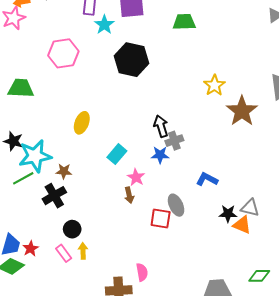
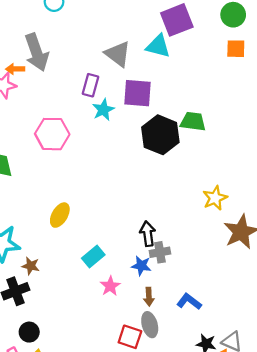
black hexagon: (131, 60) -> (160, 135), moved
brown arrow: (129, 195) -> (149, 297), moved

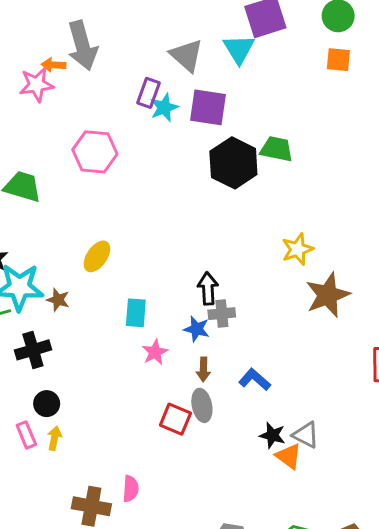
cyan triangle: (158, 46) -> (239, 49), turned 40
cyan star: (103, 110) -> (164, 108), moved
cyan rectangle: (93, 257) -> (136, 313), turned -50
brown star: (31, 266) -> (58, 300), moved

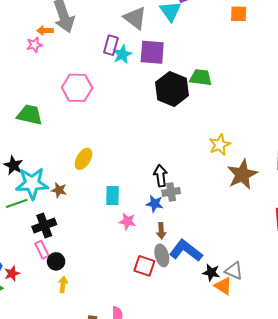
pink star: (37, 85) -> (34, 45), size x0.7
pink star: (155, 352) -> (127, 221), turned -30
blue L-shape: (255, 379) -> (186, 251), moved, size x1.5
pink rectangle: (26, 435) -> (42, 250), moved

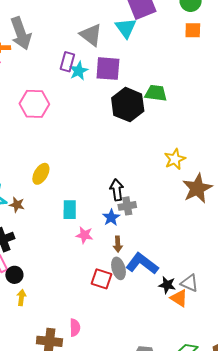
blue star: (155, 204) -> (111, 217), turned 30

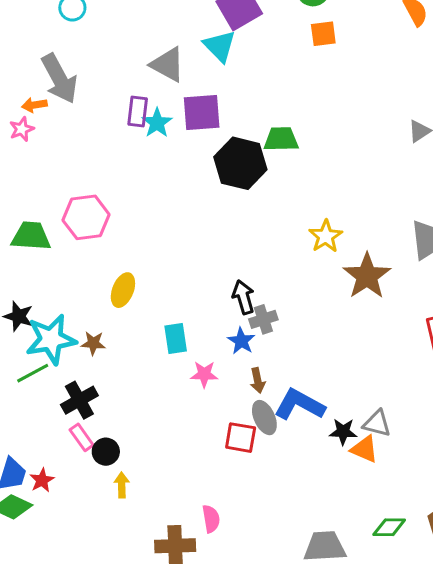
pink hexagon: (34, 104) -> (86, 217), moved

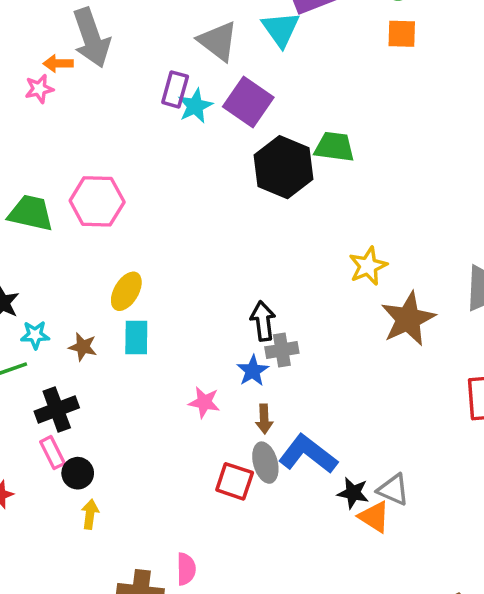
purple square: (202, 112) -> (248, 102), turned 30
cyan rectangle: (176, 338) -> (136, 338), moved
cyan star: (51, 339) -> (35, 335), size x0.5

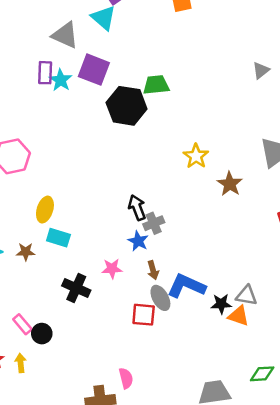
brown star: (408, 319) -> (230, 184), size x0.7
cyan rectangle: (136, 338) -> (58, 238), turned -60
black cross: (57, 410) -> (76, 288), moved, turned -32
yellow arrow: (90, 514) -> (21, 363), moved

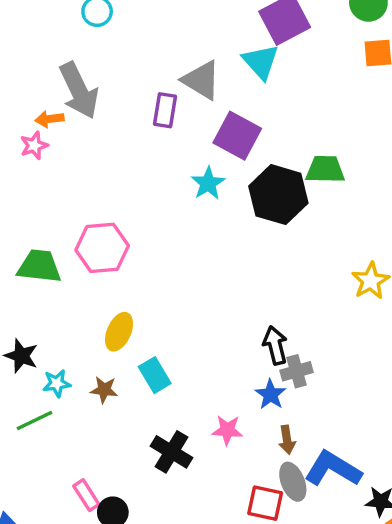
purple rectangle: (45, 73) -> (165, 110), moved
cyan star: (61, 80) -> (208, 183), moved
yellow ellipse: (45, 210) -> (119, 332), moved
cyan rectangle: (58, 238) -> (155, 375), turned 35

